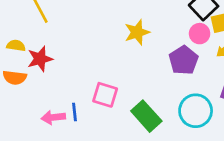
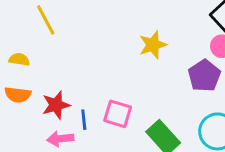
red star: (40, 59) -> (56, 105), moved
blue line: (75, 112) -> (84, 120), moved

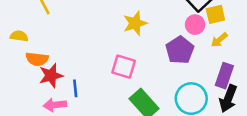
orange semicircle: (18, 95) -> (37, 59), moved
pink square: (118, 114) -> (124, 67), moved

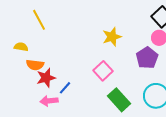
pink square: (124, 67) -> (103, 71), turned 30
blue line: (75, 88) -> (65, 88), turned 48

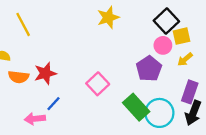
yellow star: (112, 37) -> (108, 17), moved
red star: (46, 78) -> (45, 73), moved
green rectangle: (119, 100) -> (136, 107), moved

